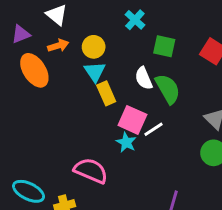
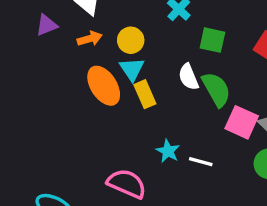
orange ellipse: (34, 70) -> (104, 86), moved
pink square: (132, 120) -> (242, 122), moved
white line: (154, 129) -> (201, 162), moved, turned 48

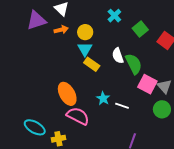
purple triangle: (47, 25) -> (36, 20), size x1.5
green square: (212, 40) -> (140, 29), moved, turned 35
orange ellipse: (104, 86) -> (67, 94), moved
yellow rectangle: (145, 94) -> (92, 64), turned -35

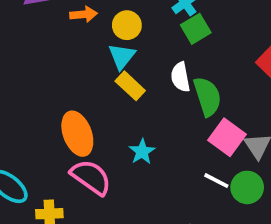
green square: (140, 29) -> (196, 29), moved
white line: (122, 106) -> (216, 181), moved

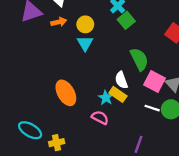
white semicircle: (180, 77) -> (121, 80), moved
yellow rectangle: (130, 86) -> (118, 94), moved
pink semicircle: (91, 177) -> (100, 118), moved, size x0.7

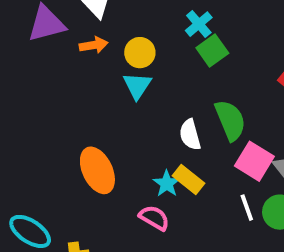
white semicircle: (121, 80) -> (190, 135), moved
white line: (152, 108) -> (247, 208), turned 48

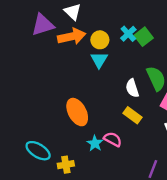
cyan cross: (199, 24) -> (128, 34), moved
orange arrow: (94, 45) -> (72, 36), size x1.6
cyan star: (167, 184) -> (95, 143), moved

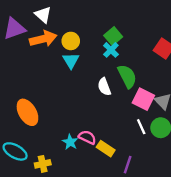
cyan cross: (128, 34) -> (111, 50), moved
orange ellipse: (77, 112) -> (27, 112), moved
yellow rectangle: (132, 115) -> (106, 149), moved

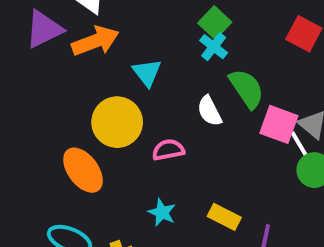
yellow circle: (71, 41) -> (117, 122), moved, size x1.6
white line: (141, 127) -> (299, 144), moved
pink semicircle: (87, 137) -> (168, 150), moved, turned -30

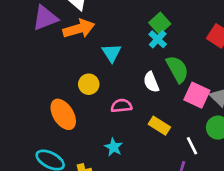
yellow circle: (117, 122) -> (89, 84), size x0.6
white line: (299, 144) -> (192, 146), moved
yellow rectangle: (224, 217) -> (159, 126), moved

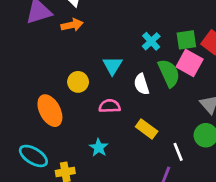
green square: (160, 23) -> (186, 40), moved, turned 30
orange arrow: (79, 29) -> (72, 25), size x0.7
cyan triangle: (112, 53) -> (112, 66), moved
pink square: (197, 95) -> (190, 63), moved

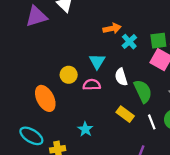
orange arrow: (72, 25) -> (112, 29), moved
green semicircle: (169, 73) -> (143, 91), moved
pink semicircle: (110, 106) -> (92, 85), moved
white line: (178, 152) -> (152, 122), moved

